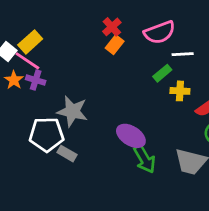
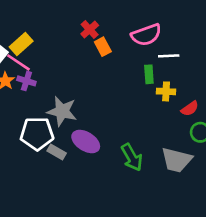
red cross: (112, 27) -> (90, 30), moved
orange rectangle: (115, 45) -> (103, 47), turned -66
green rectangle: (162, 73) -> (149, 74), turned -54
purple ellipse: (131, 136) -> (86, 141), moved

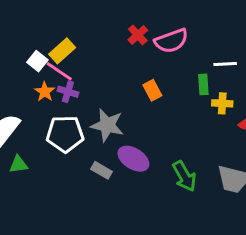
pink semicircle: (146, 35) -> (171, 41), moved
orange rectangle: (103, 47) -> (152, 90), moved
white pentagon: (37, 134) -> (65, 134), moved

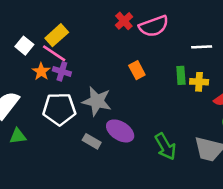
white square: (37, 61) -> (24, 46), moved
green rectangle: (203, 84) -> (181, 75), moved

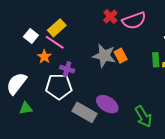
purple cross: (62, 71) -> (67, 69), moved
gray star: (97, 101) -> (104, 56), moved
gray rectangle: (92, 141) -> (85, 112), size x1.6

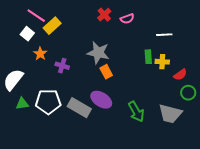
pink semicircle: (134, 21) -> (127, 19), size x0.6
pink line: (55, 42) -> (36, 16), moved
orange rectangle: (121, 56) -> (106, 72), moved
white pentagon: (59, 87) -> (48, 102), moved

